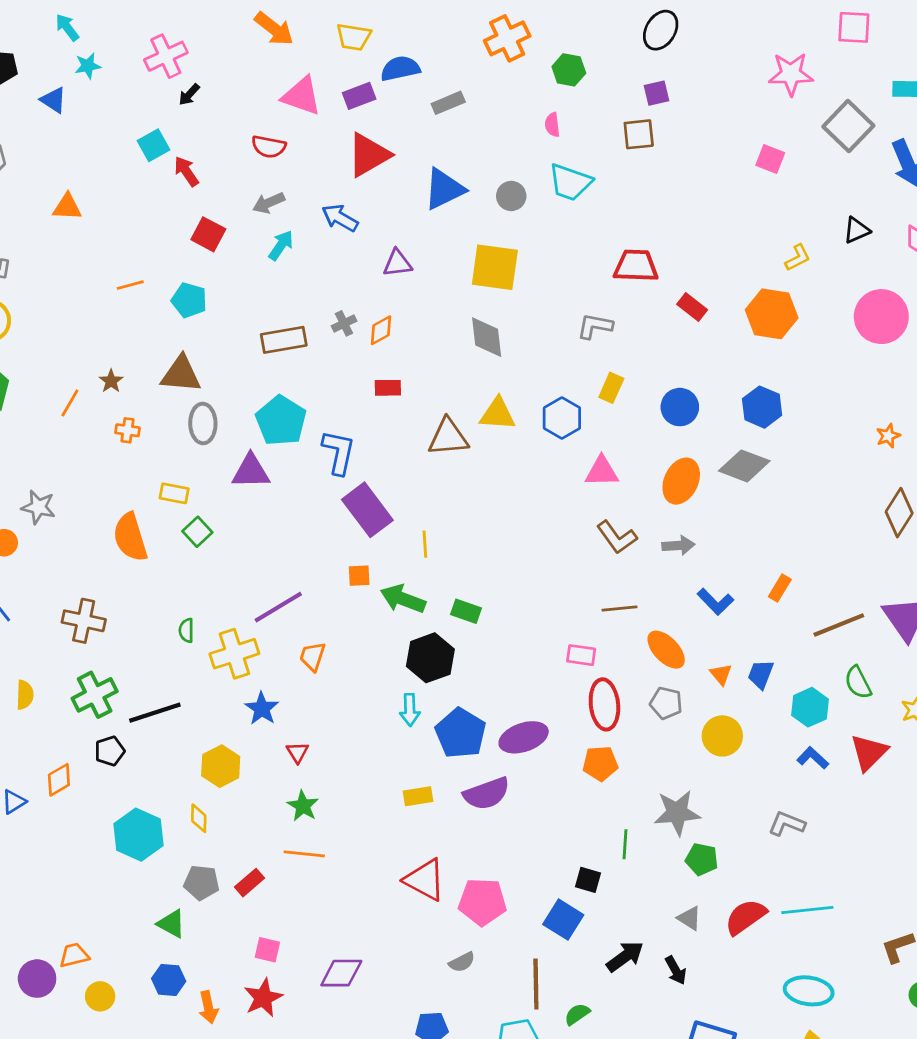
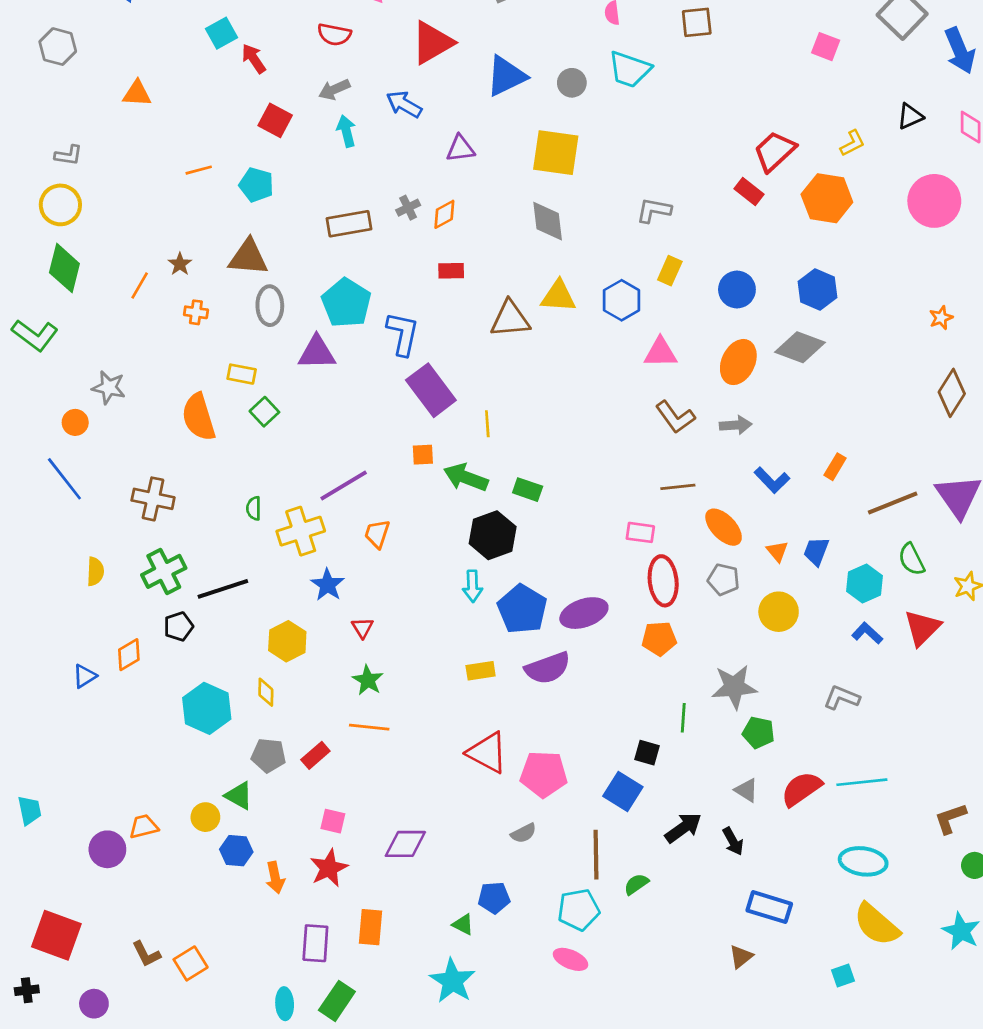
cyan arrow: (281, 245) -> (346, 131), turned -48
red trapezoid: (636, 266) -> (775, 151), moved, turned -45
yellow circle: (100, 996) -> (205, 817), moved

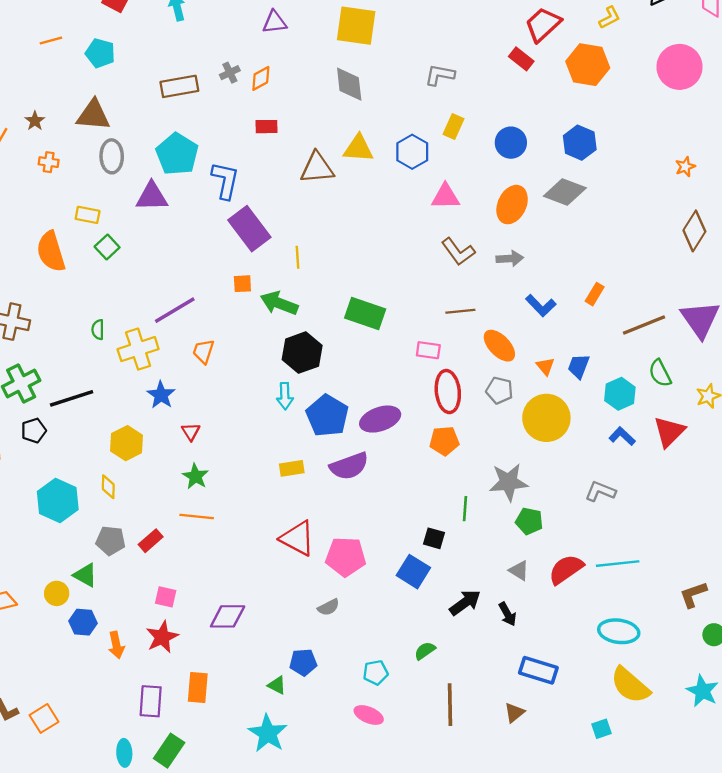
green rectangle: (528, 490) -> (365, 314), moved, size x1.6
yellow circle: (779, 612) -> (546, 418), size x1.4
brown line: (596, 855) -> (450, 705), moved
cyan pentagon: (579, 910) -> (376, 673), size x0.7

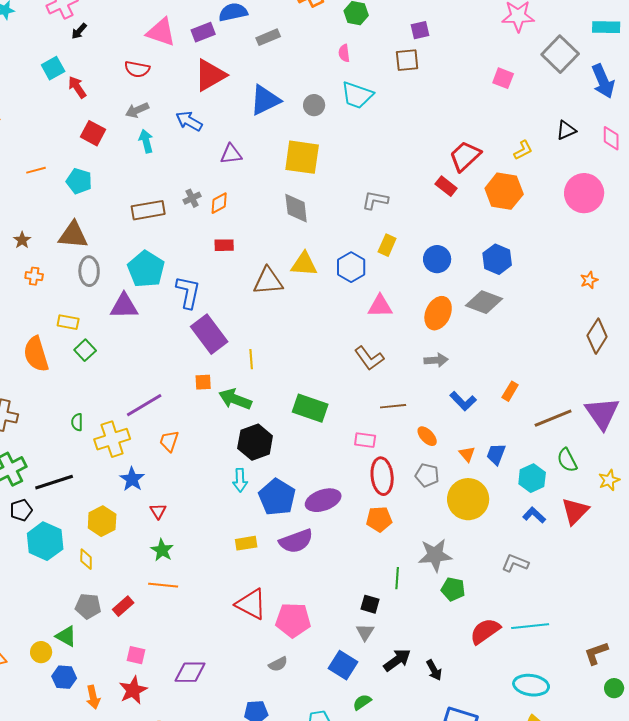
brown L-shape: (458, 252) -> (369, 358), moved
orange ellipse: (499, 346) -> (427, 436), size x0.7
cyan hexagon: (58, 500) -> (45, 541), moved
gray triangle: (519, 570) -> (365, 632), moved, turned 30
blue square: (413, 572) -> (343, 665), moved

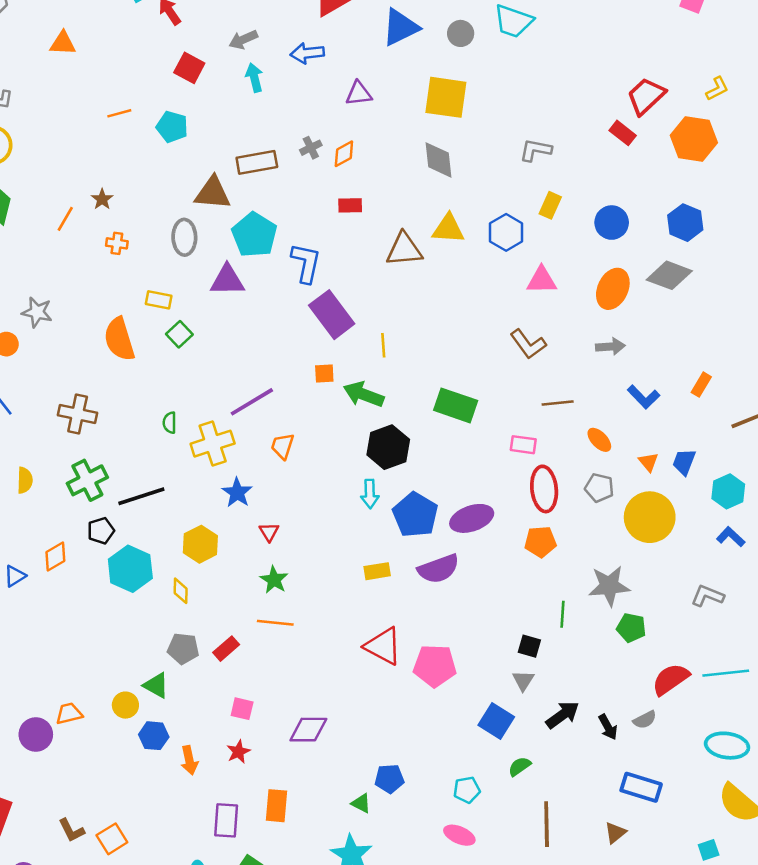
blue arrow: (189, 121) -> (307, 53), turned -36
brown triangle: (73, 235) -> (213, 193), moved
gray semicircle: (278, 664) -> (645, 720), moved
red star: (133, 690) -> (238, 752), size x0.7

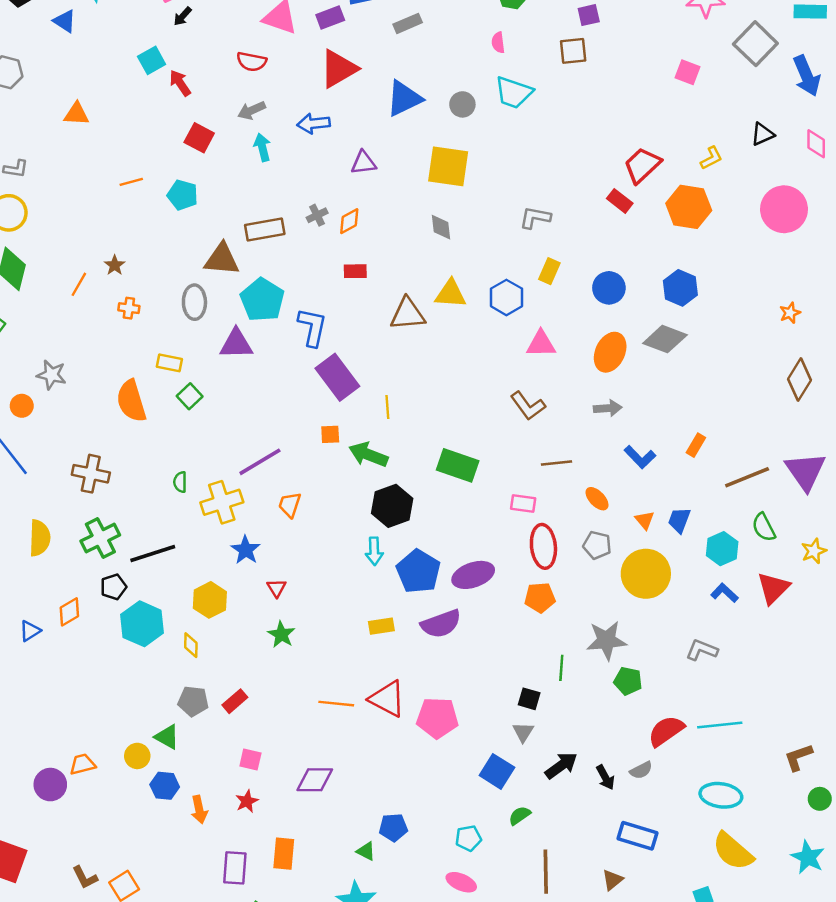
gray diamond: (439, 160) -> (441, 227), size x0.7
yellow semicircle: (25, 480) -> (40, 538), size x1.4
orange line: (275, 623) -> (336, 704), moved

